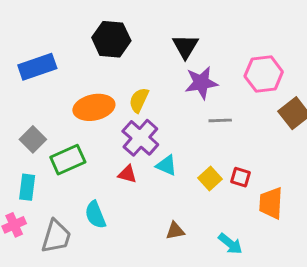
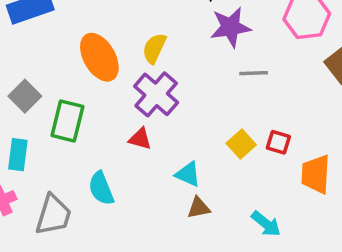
orange ellipse: (94, 107) -> (99, 57), turned 72
green rectangle: (68, 160) -> (67, 121), turned -52
cyan triangle: (166, 165) -> (188, 174), moved

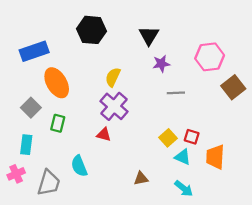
purple star: (231, 27) -> (161, 64), size x0.7
orange ellipse: (99, 57) -> (57, 83), moved
green rectangle: (67, 121) -> (58, 123), size x0.7
cyan triangle: (188, 174) -> (183, 157), moved

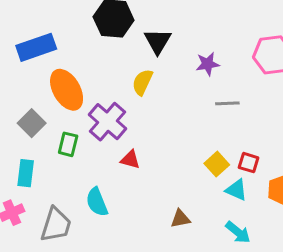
black triangle: (149, 36) -> (158, 41), moved
purple cross: (114, 106) -> (108, 122), moved

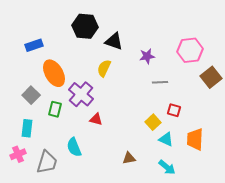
black triangle: (158, 41) -> (114, 41), turned -42
blue rectangle: (36, 47) -> (34, 45), size x0.7
red square: (249, 163) -> (174, 110), moved

